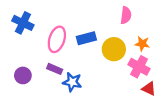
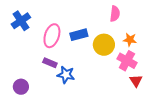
blue cross: (23, 23) -> (21, 21), turned 30
purple circle: (23, 75) -> (21, 87), moved
red triangle: (149, 89) -> (136, 81), turned 32

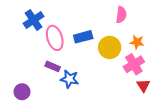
blue cross: (21, 21) -> (34, 20), moved
pink ellipse: (52, 36) -> (55, 38), turned -35
pink cross: (127, 61) -> (134, 64), turned 30

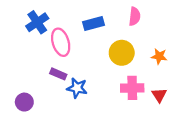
blue rectangle: (83, 37) -> (94, 23), moved
orange star: (137, 42) -> (159, 56), moved
pink cross: (134, 64) -> (132, 88), moved, turned 30

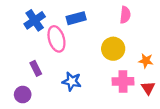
blue rectangle: (94, 23) -> (76, 18), moved
orange star: (159, 56) -> (146, 61), moved
purple rectangle: (58, 74) -> (36, 68), moved, turned 40

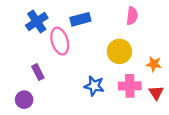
blue star: (72, 81) -> (94, 86), moved

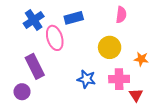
purple rectangle: (38, 72) -> (35, 66), size x1.6
red triangle: (156, 93) -> (136, 95), moved

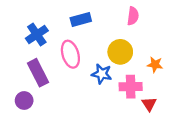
blue cross: (34, 20) -> (37, 34), moved
pink ellipse: (55, 38) -> (70, 54), moved
blue star: (86, 79) -> (102, 74), moved

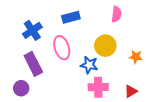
pink cross: (131, 87) -> (98, 87), moved
red triangle: (149, 104) -> (131, 91), turned 32

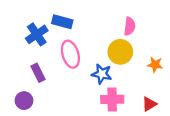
pink semicircle: (116, 14) -> (130, 26), moved
blue rectangle: (71, 17) -> (62, 22), moved, turned 30
purple rectangle: (33, 64) -> (38, 73), size x0.7

